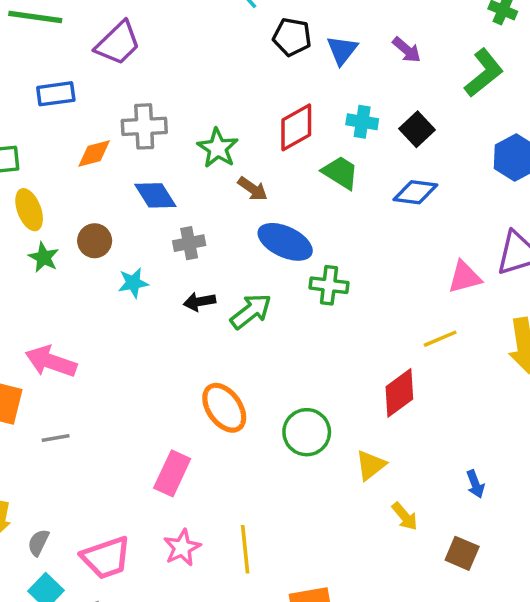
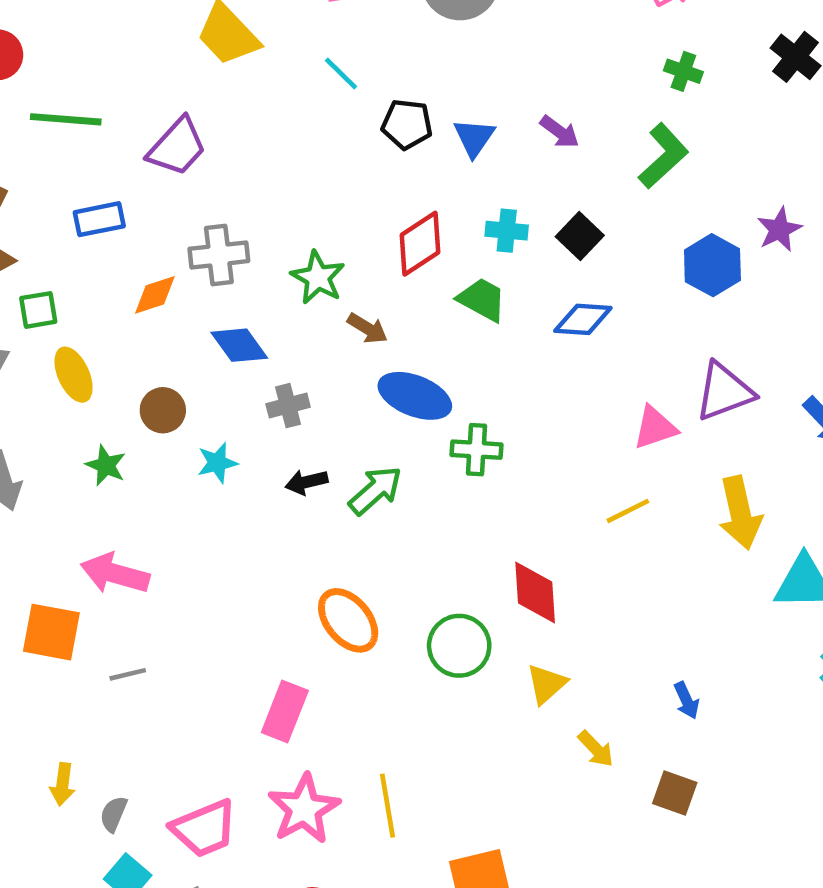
green star: (44, 257) -> (106, 465), moved
red diamond: (399, 393) -> (535, 592), moved, turned -54
pink star: (182, 548) -> (304, 809), size x1.4

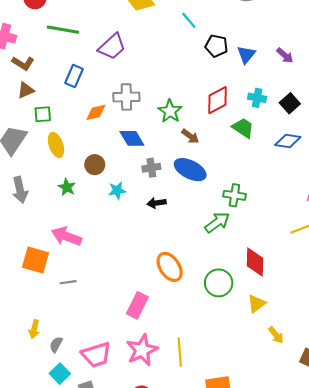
blue rectangle: (99, 219) -> (74, 76), turned -60
blue ellipse: (415, 396) -> (190, 170), moved
green arrow: (375, 490) -> (217, 222), moved

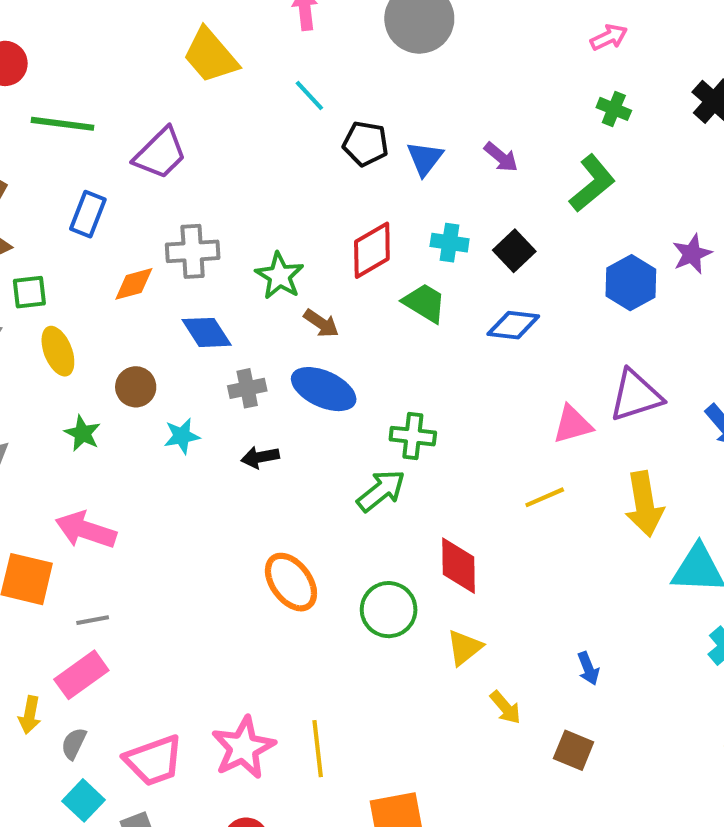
pink rectangle: (137, 305) -> (81, 675), moved, turned 30

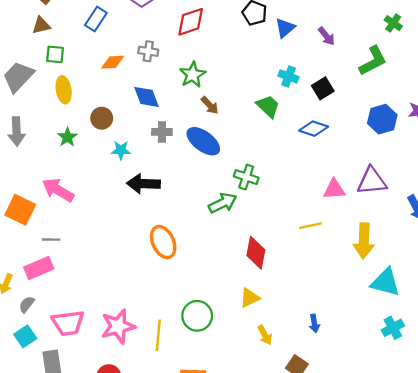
red diamond: (372, 250) -> (191, 22), moved
gray cross: (193, 251) -> (148, 51), size x0.7
black arrow: (260, 457) -> (143, 184), moved, size x1.6
green circle: (389, 610) -> (197, 316), moved

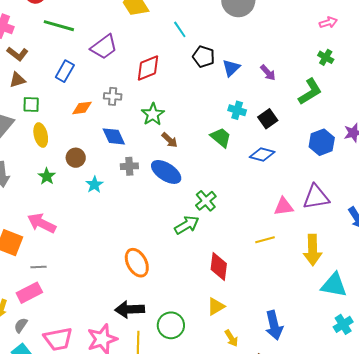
cyan star: (121, 150) -> (94, 185), turned -30
green cross: (246, 177) -> (206, 201), turned 35
black arrow: (143, 184) -> (130, 309), moved
blue arrow: (314, 323) -> (274, 325), size x1.8

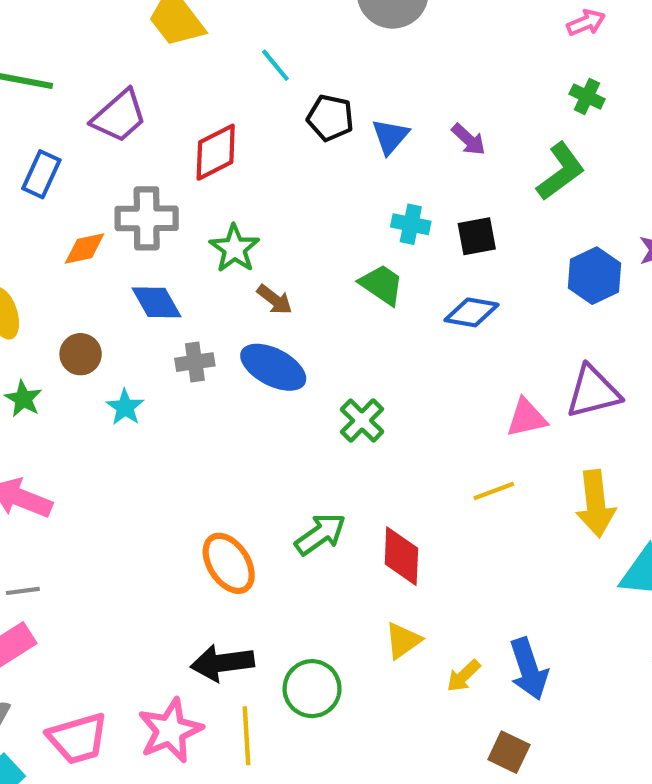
gray cross: (113, 96) -> (147, 218), size x1.6
black square: (268, 119) -> (477, 236), turned 30
green arrow: (187, 225) -> (320, 534), moved
yellow arrow: (231, 338) -> (464, 676), moved, turned 84

